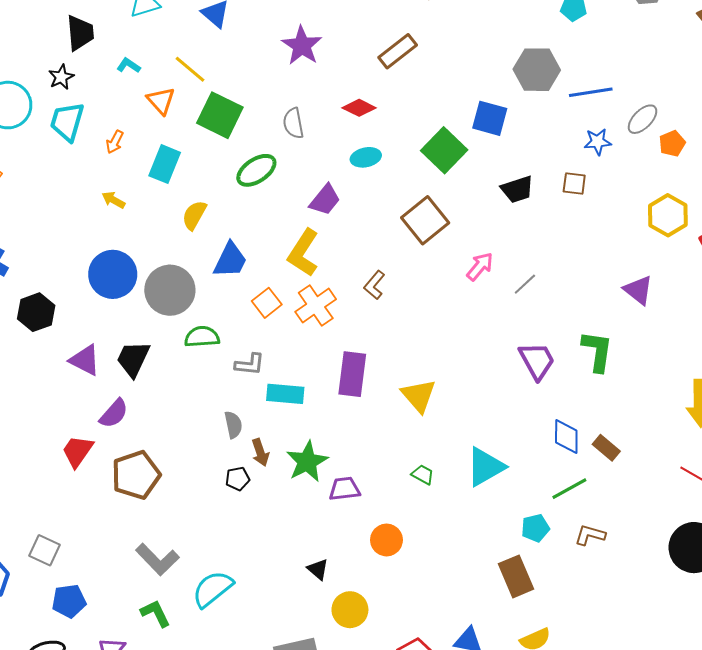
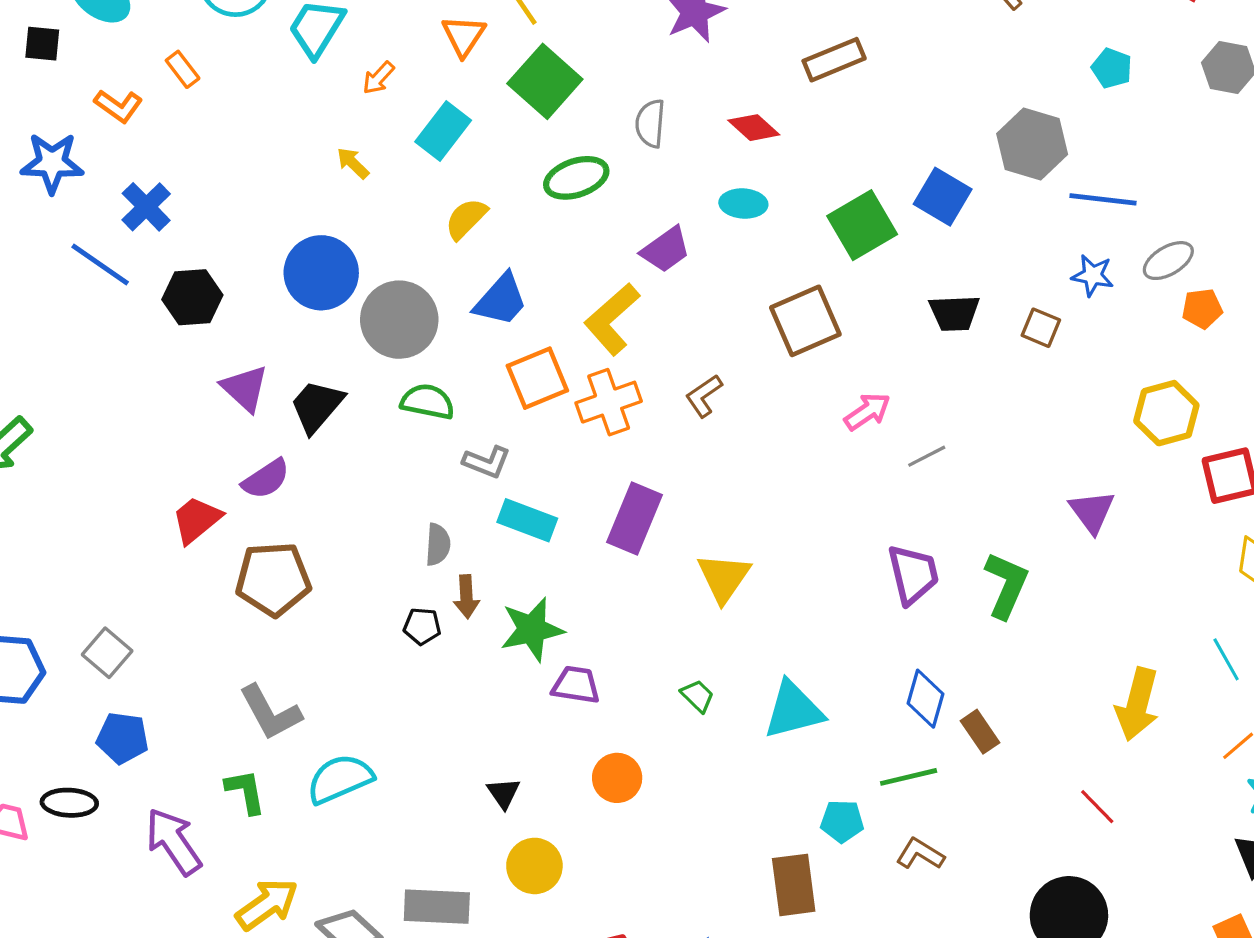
orange square: (267, 303) -> (537, 378), size x1.4

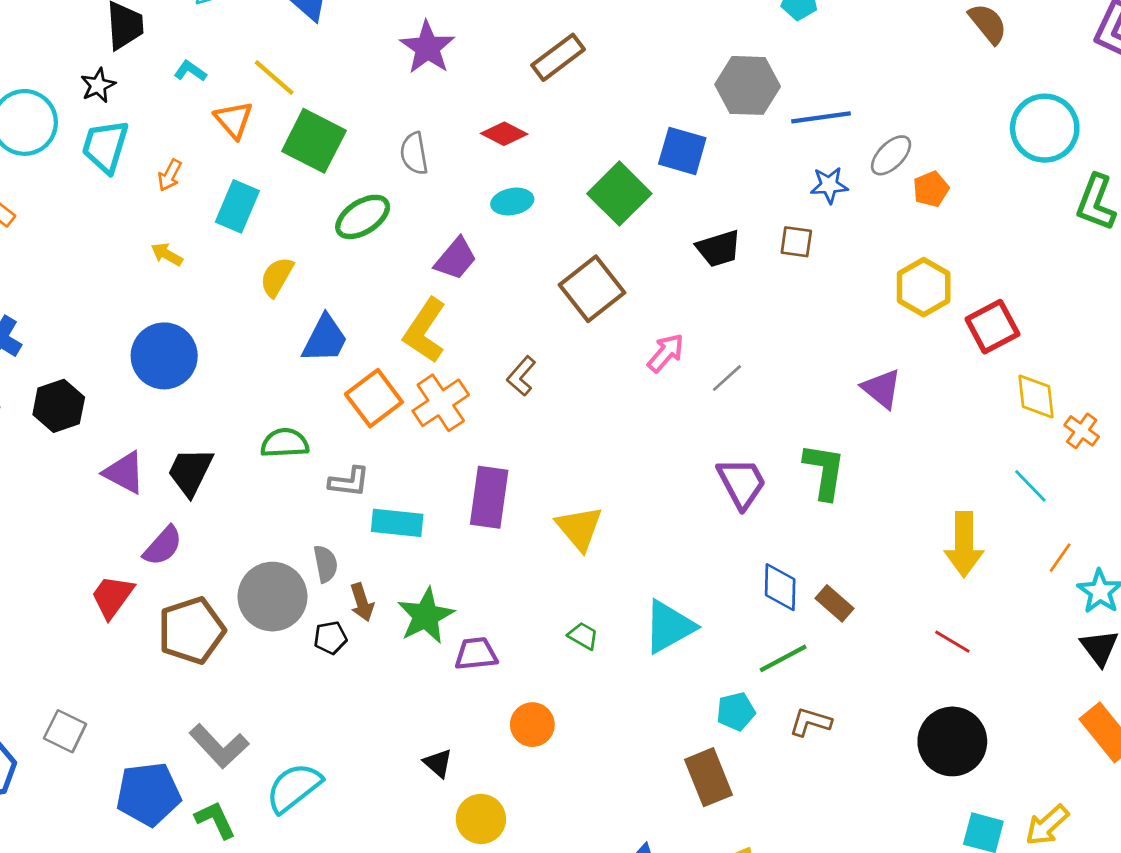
gray circle: (399, 320) -> (273, 597), moved
blue pentagon: (122, 738) -> (148, 794), moved, size x1.4

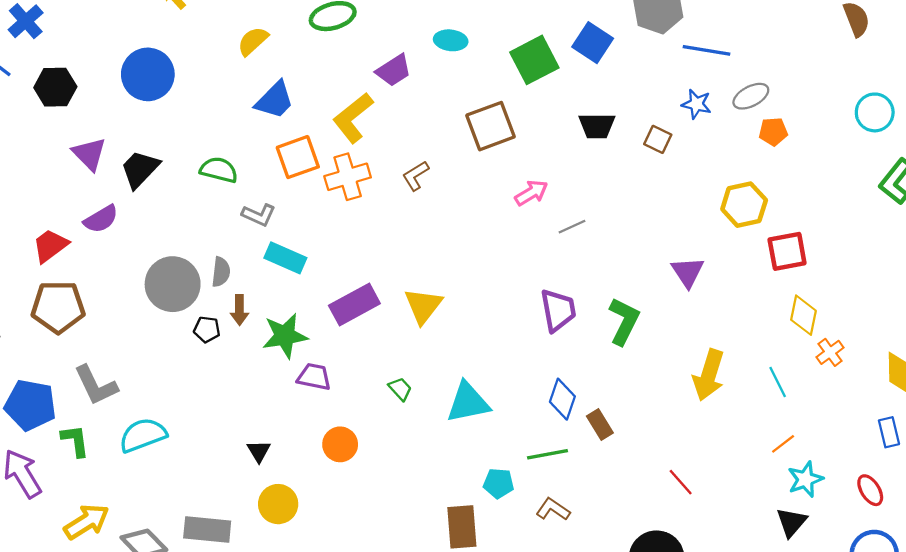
cyan circle: (1045, 128) -> (875, 112), size x0.7
purple rectangle: (489, 497) -> (354, 304), moved, turned 36
yellow arrow: (964, 544) -> (709, 375), moved
brown pentagon: (191, 630) -> (58, 307), moved

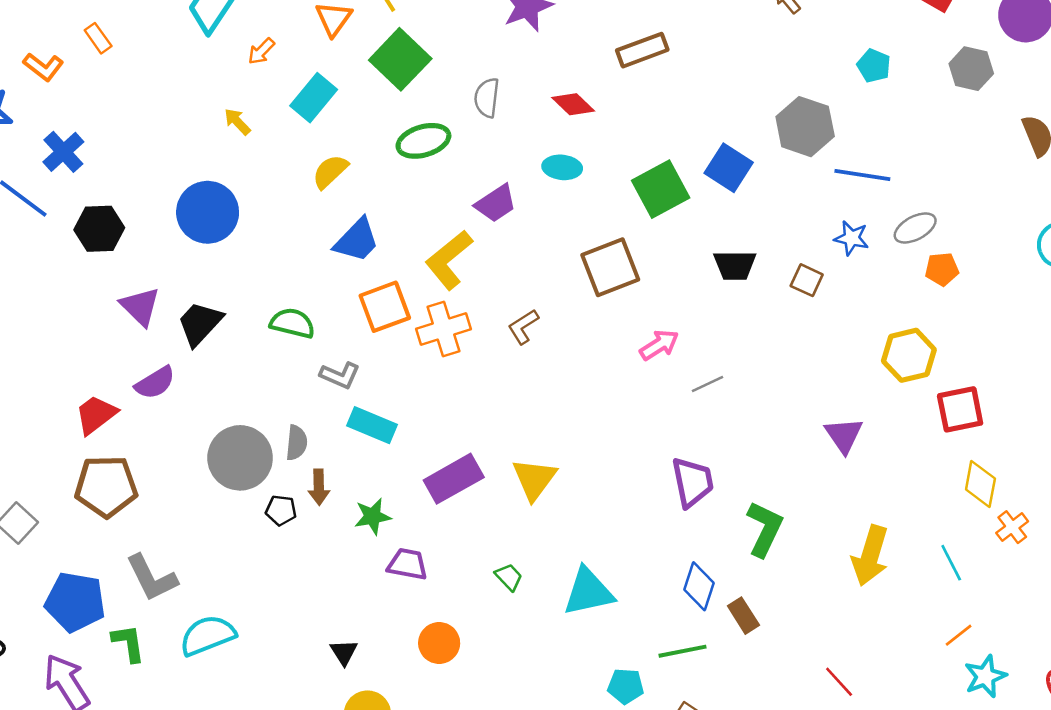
green L-shape: (624, 321) -> (765, 529), moved
green star: (285, 336) -> (373, 516), size x0.7

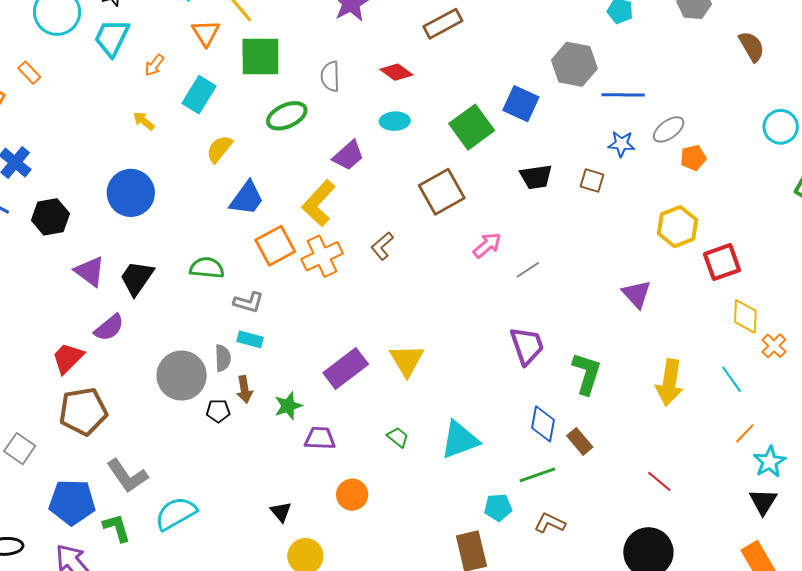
green square: (400, 59) -> (260, 56), turned -36
cyan rectangle: (372, 425) -> (250, 339), moved, size x0.7

